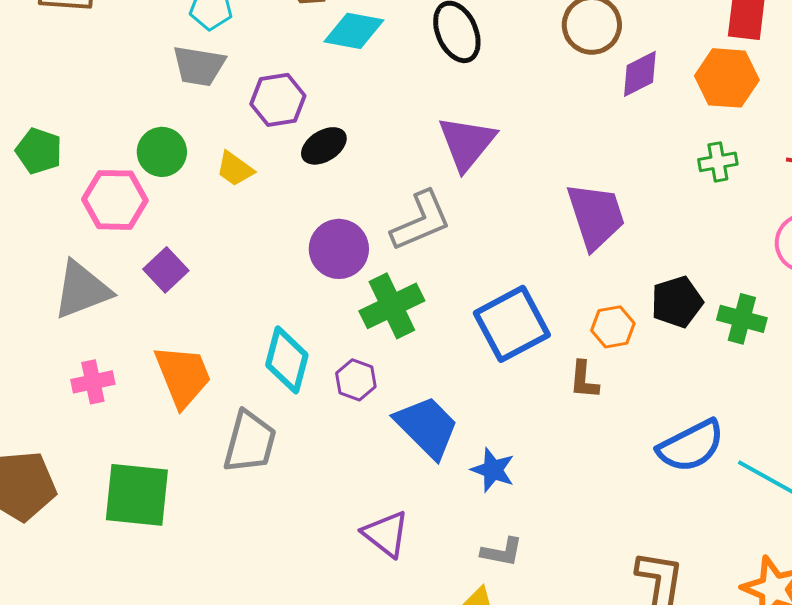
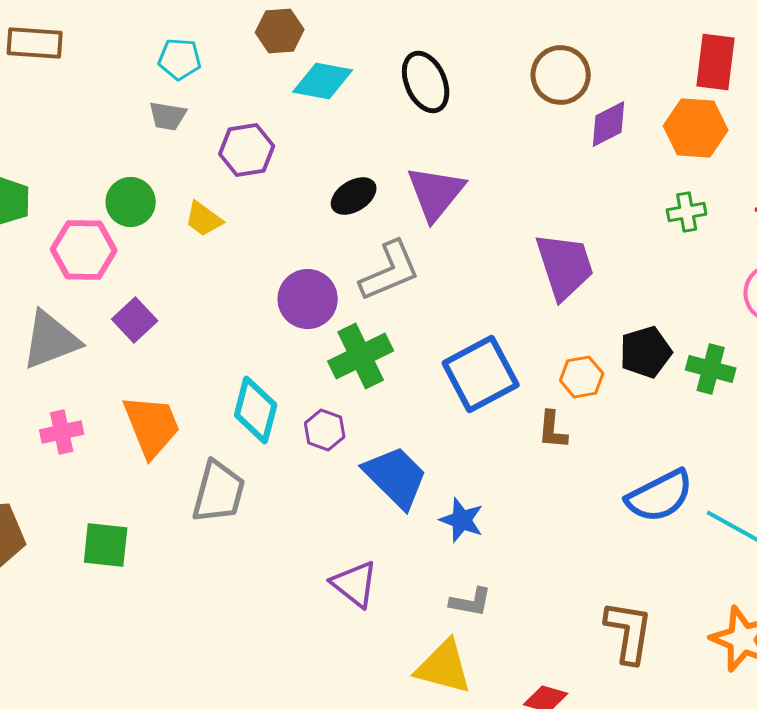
gray trapezoid: (199, 66) -> (168, 116), size x0.7
black ellipse: (324, 146) -> (354, 196), moved
green square: (137, 495) -> (106, 545), size x0.7

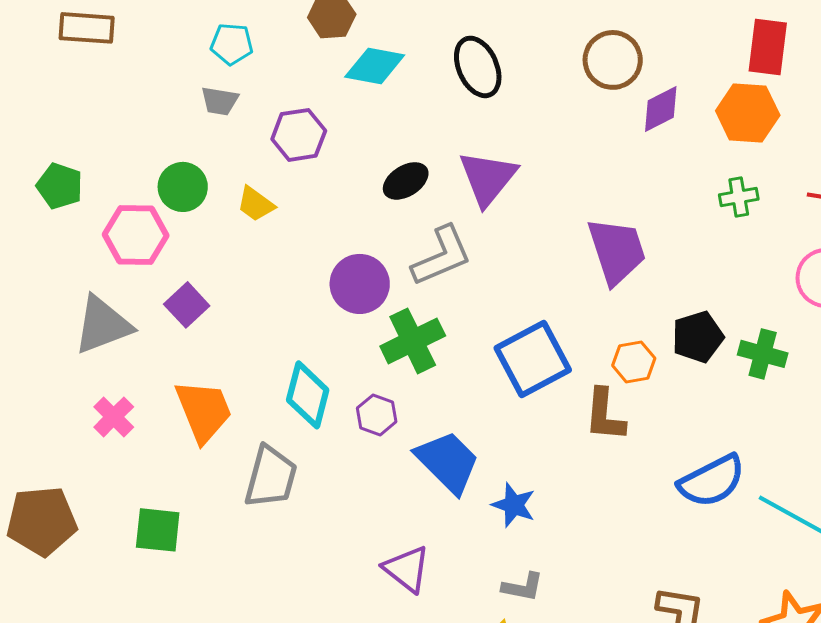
brown L-shape: (553, 430) -> (605, 415), size x1.4
pink cross: (62, 432) -> (114, 417), turned -33

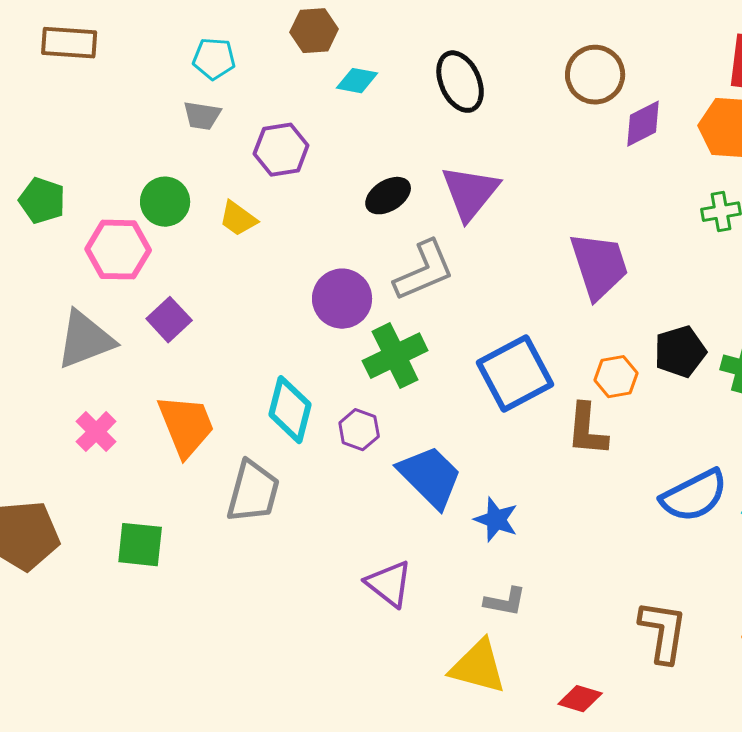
cyan diamond: (375, 66) -> (357, 81), size x0.7

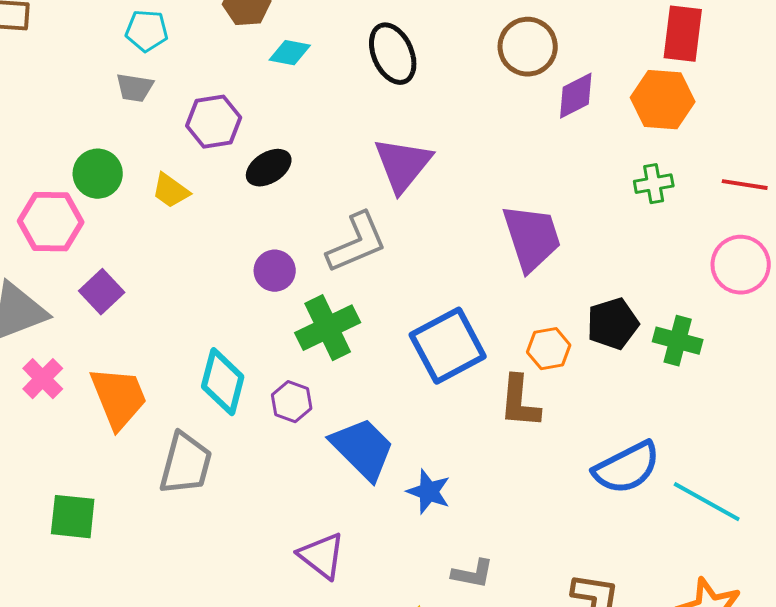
black ellipse: (388, 196) -> (269, 168), moved
purple circle: (342, 299) -> (275, 271), size x0.7
pink cross: (96, 432) -> (43, 379), moved
gray L-shape: (505, 602) -> (473, 574), moved

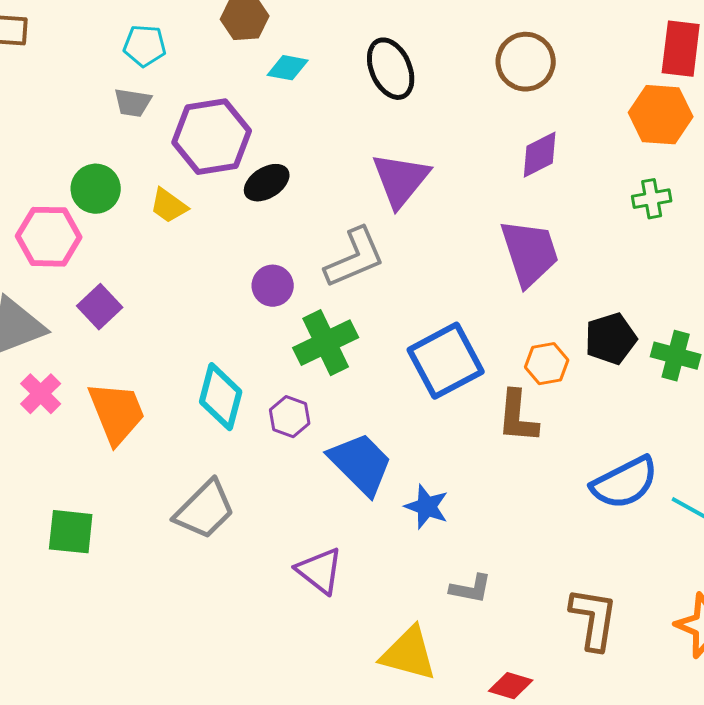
purple diamond: (576, 96) -> (540, 155), moved
purple hexagon: (214, 122) -> (212, 137), size x1.4
gray trapezoid: (186, 464) -> (205, 510), moved, turned 30

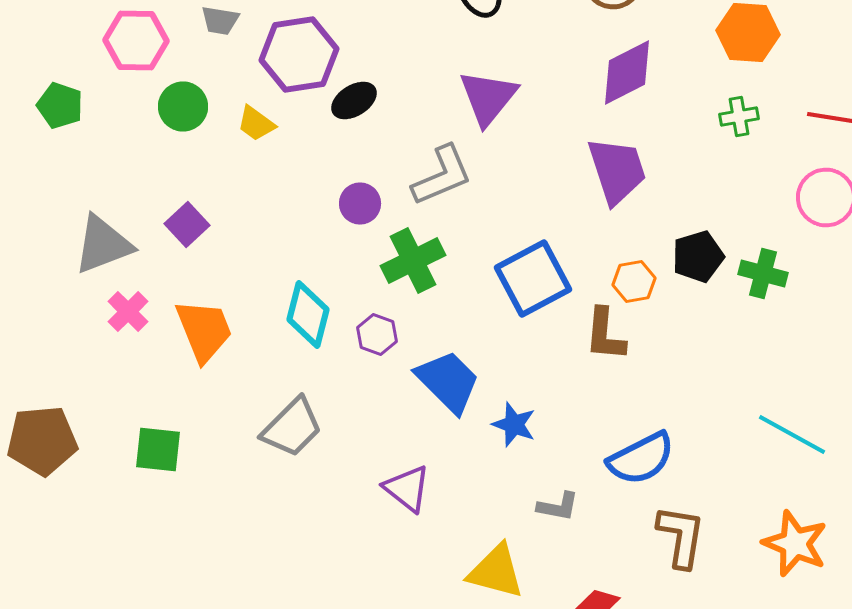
purple diamond: (540, 155) -> (627, 72), size x1.4
pink hexagon: (49, 237) -> (136, 40), moved
blue semicircle: (625, 483) -> (641, 458), moved

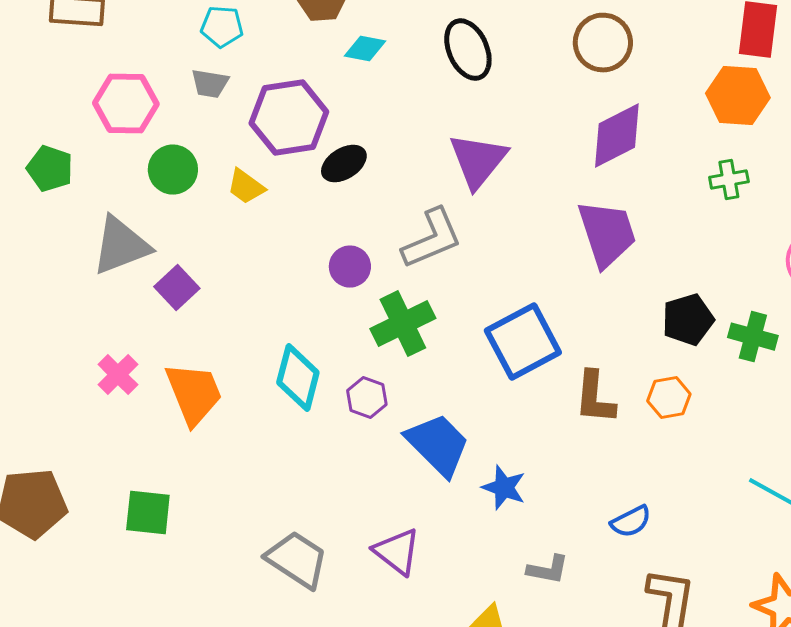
gray triangle: (103, 244) -> (121, 246), moved
orange hexagon: (634, 282) -> (669, 398), moved
gray trapezoid: (292, 428) -> (297, 560), moved, turned -102
blue semicircle: (641, 458) -> (631, 522), size x0.6

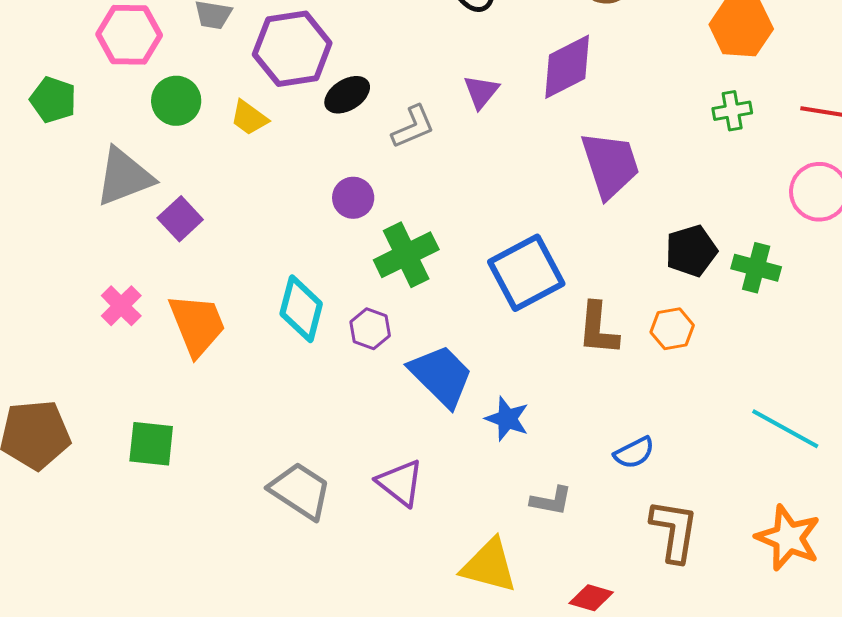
purple diamond: (617, 136) -> (567, 67), moved
purple triangle: (478, 161) -> (481, 92), size x0.6
gray L-shape: (432, 239) -> (413, 127), moved, size x0.7

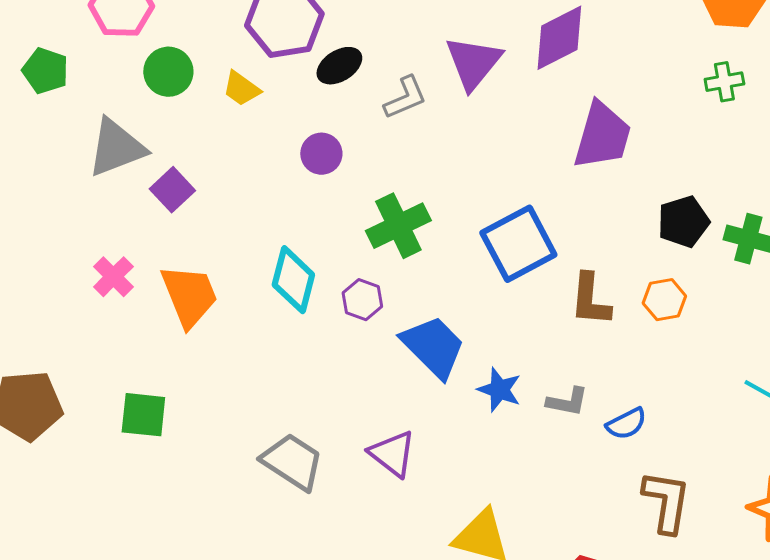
purple triangle: (481, 92) -> (473, 63), size x1.6
purple trapezoid: (610, 165) -> (602, 136), turned 34
purple circle: (353, 198) -> (321, 154), moved
gray L-shape: (551, 501) -> (567, 402), moved

